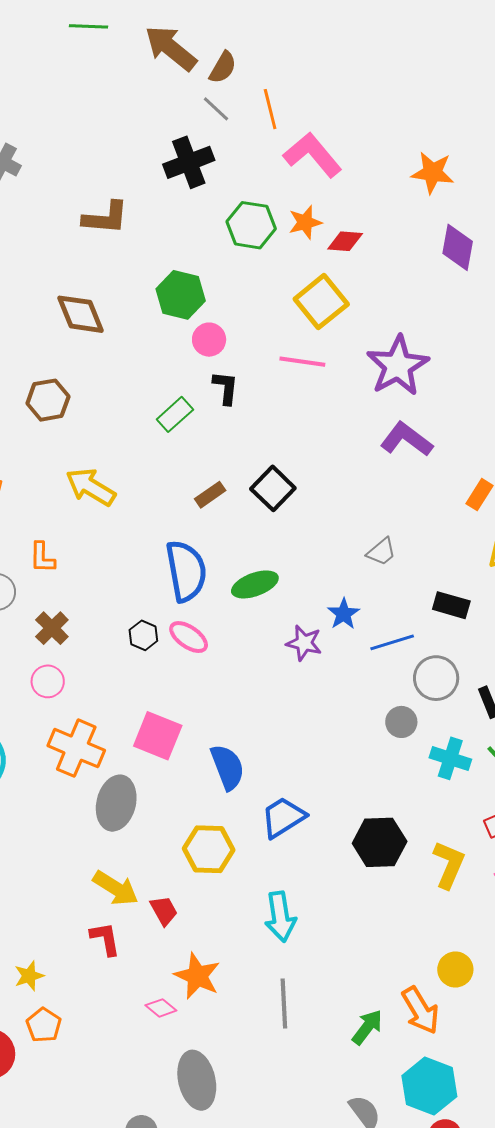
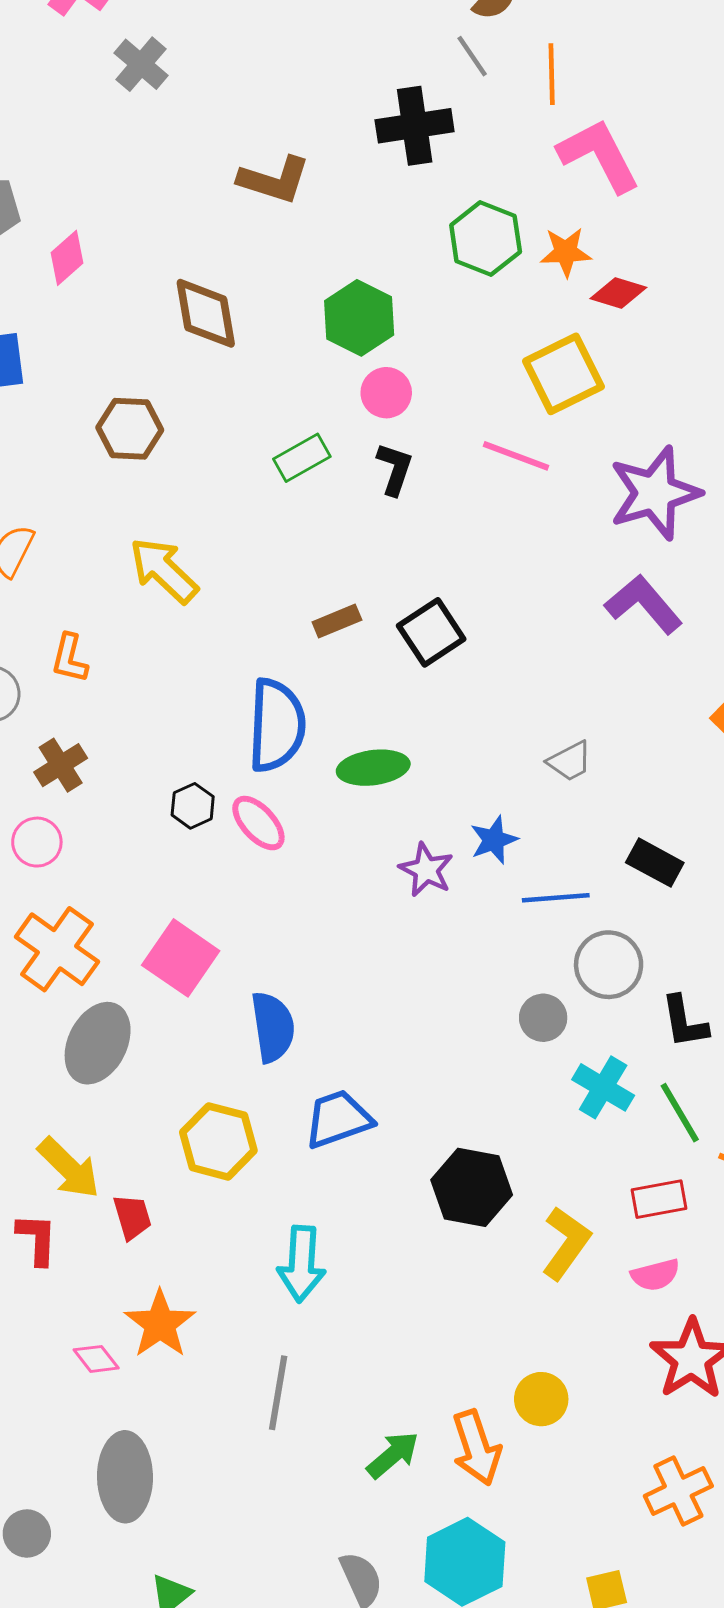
green rectangle: (175, 414) -> (302, 458), moved

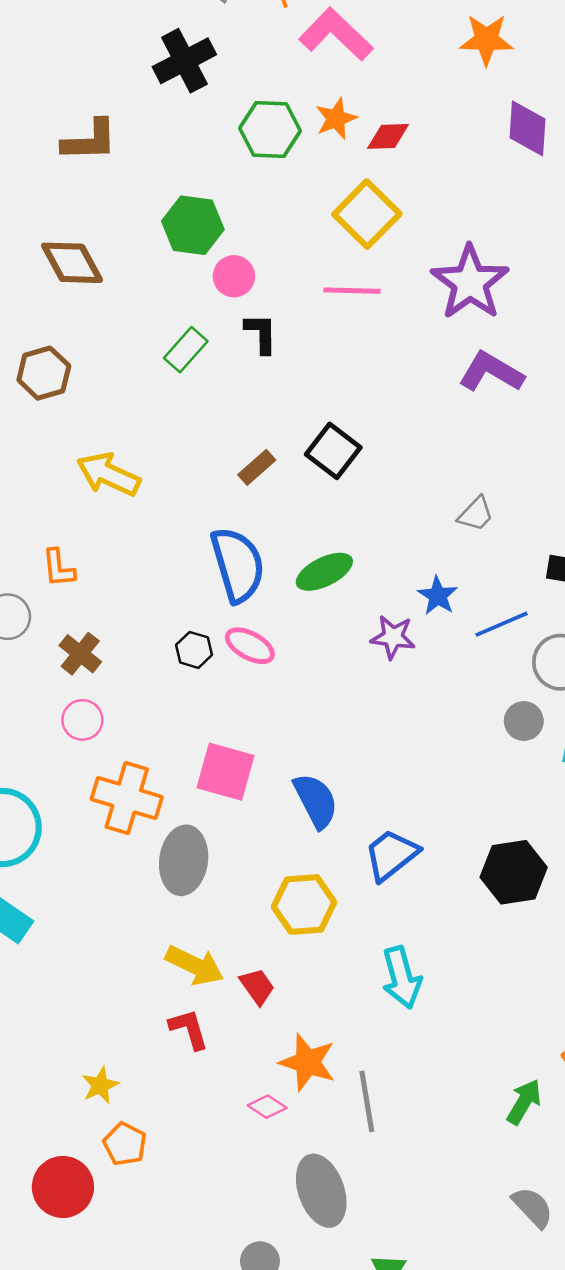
gray line: (278, 1393) -> (367, 1101), moved

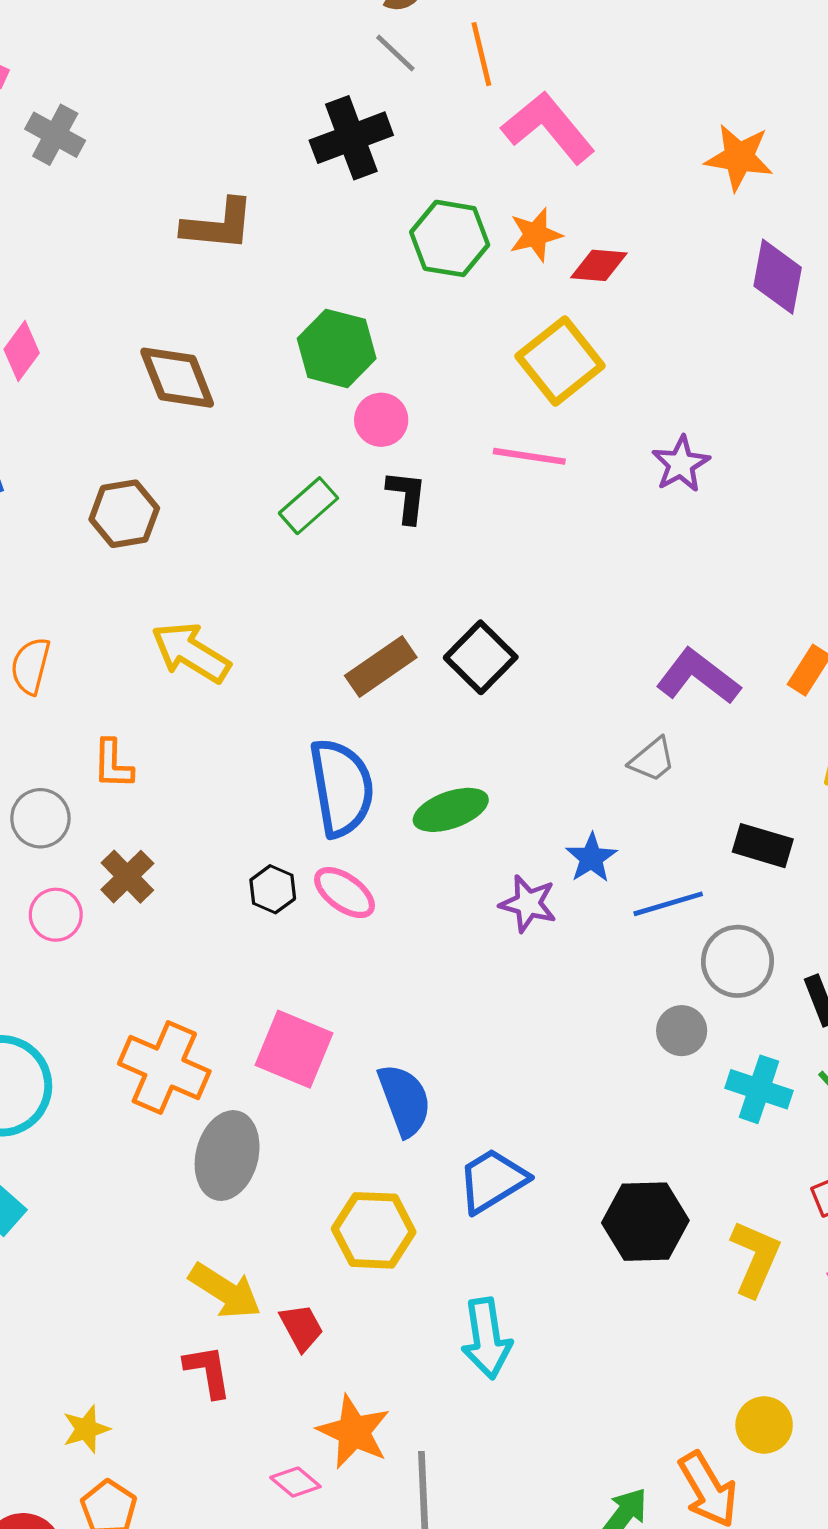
purple star: (470, 282) -> (681, 464), size x0.6
purple L-shape: (491, 372) -> (698, 677), moved
brown rectangle: (257, 467) -> (381, 666), size x1.4
pink circle: (82, 720) -> (56, 915), moved

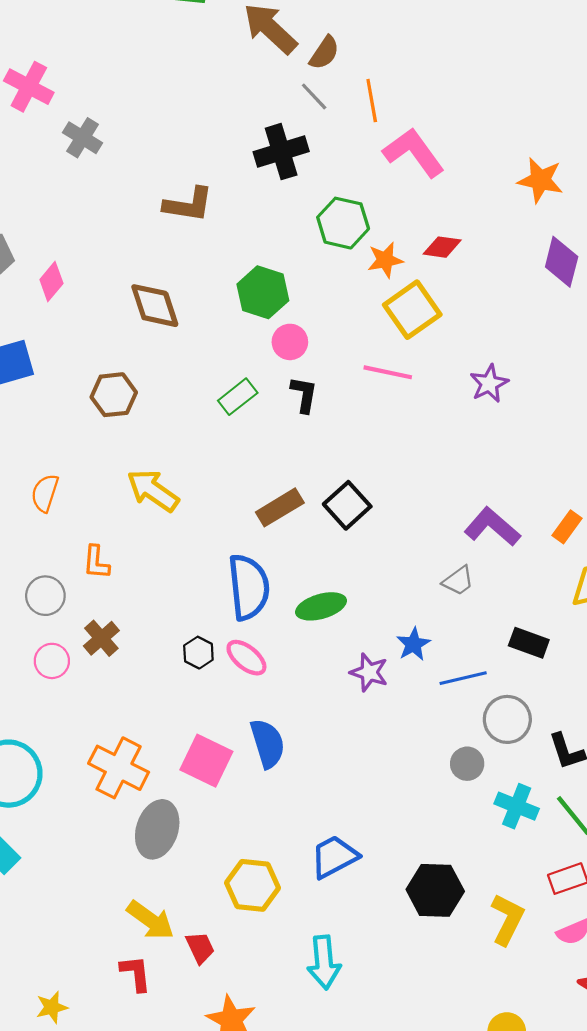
orange star: (535, 235) -> (385, 260), moved
blue semicircle: (405, 1100) -> (268, 743), moved

